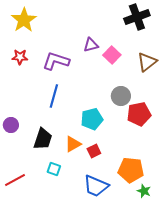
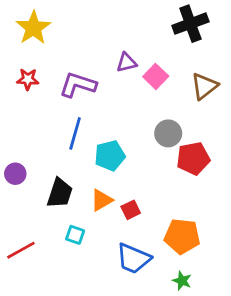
cyan pentagon: (92, 119) -> (110, 156), moved
green star: (144, 191) -> (182, 281), moved

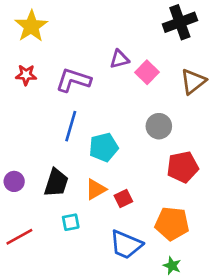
red pentagon: (193, 158) -> (183, 167), moved
purple circle: (15, 174) -> (14, 181), moved
cyan square: (75, 235) -> (71, 222), turned -30

